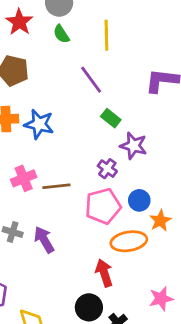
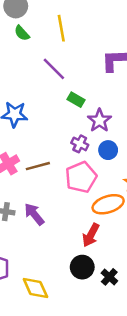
purple star: (133, 146) -> (99, 121), turned 30
blue circle: (139, 200) -> (108, 150), moved
red arrow: (104, 273) -> (91, 235), turned -125

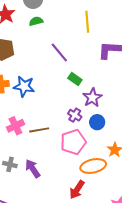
yellow line: (61, 28) -> (87, 22), moved
green semicircle: (22, 33) -> (36, 21), turned 112

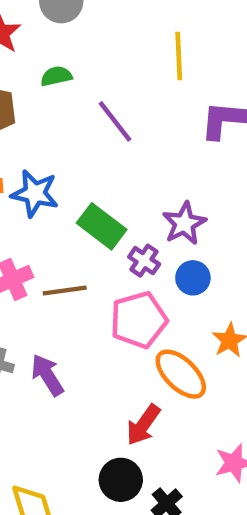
green semicircle: (36, 21) -> (56, 76), moved
green rectangle: (75, 79) -> (102, 226), moved, size x1.5
orange ellipse: (93, 166) -> (181, 374), turned 55

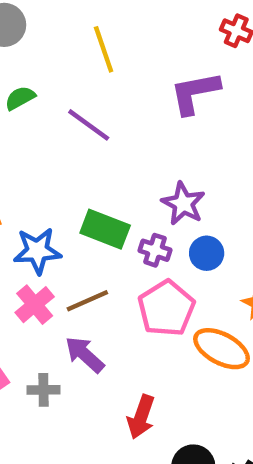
yellow line: (179, 56) -> (104, 49), moved
blue star: (35, 193) -> (37, 251), moved
purple arrow: (47, 375) -> (85, 355), moved
red arrow: (143, 425) -> (141, 417), moved

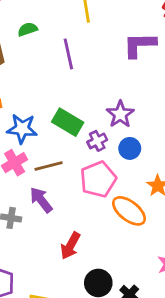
purple line: (89, 125) -> (68, 54), turned 32
purple cross: (155, 250) -> (97, 141), turned 36

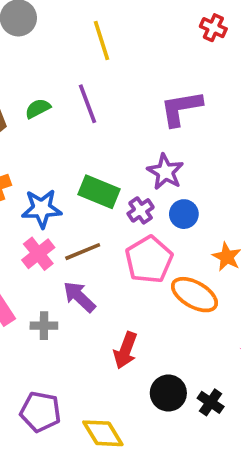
green semicircle: (28, 29) -> (38, 108), moved
purple L-shape: (140, 45) -> (181, 108), moved

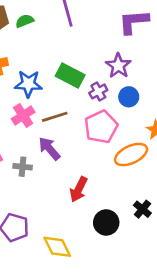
green semicircle: (38, 108) -> (25, 21), moved
orange ellipse: (194, 295) -> (131, 154), turned -60
black cross: (211, 402) -> (142, 209), moved

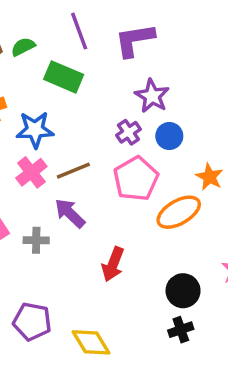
purple L-shape: (134, 22) -> (135, 40), moved
green rectangle: (70, 76) -> (64, 77), moved
black cross: (142, 209) -> (181, 330), moved, turned 36
black circle: (106, 222) -> (183, 291), moved

